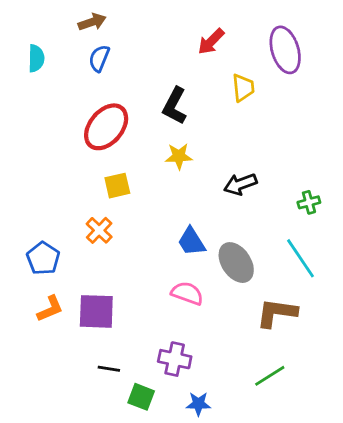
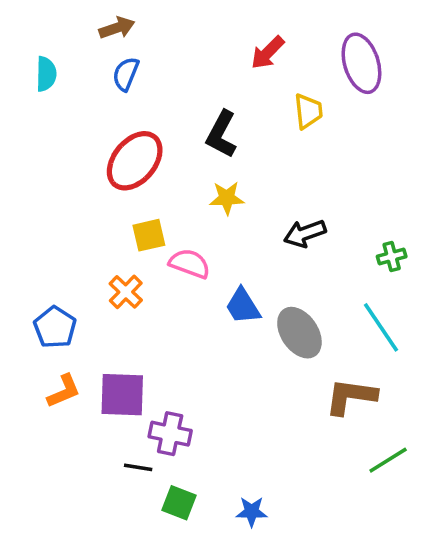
pink semicircle: (187, 293) -> (190, 264), moved
purple cross: (175, 359) -> (170, 434), moved
green line: (270, 376) -> (388, 460), moved

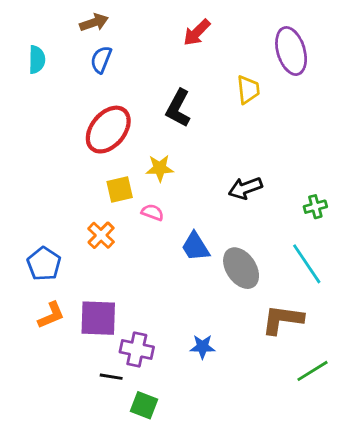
red arrow: (268, 53) -> (197, 32), moved
yellow star: (227, 198) -> (160, 168), moved
pink semicircle: (190, 264) -> (153, 212), size x0.7
blue star: (252, 512) -> (202, 347), moved

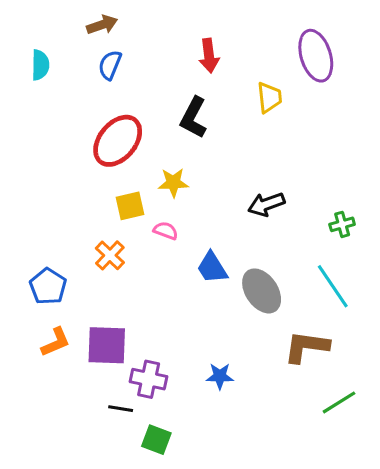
red arrow: (197, 32) -> (209, 56), moved, turned -52

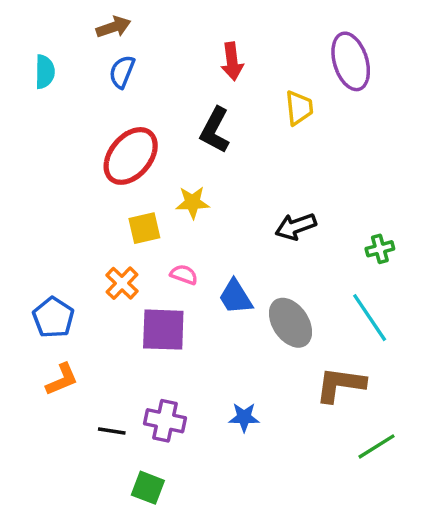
pink semicircle: (166, 231) -> (184, 275), moved
purple square: (107, 345) -> (163, 330), moved
black line: (121, 409) -> (112, 431), moved
green square: (156, 440) -> (148, 488), moved

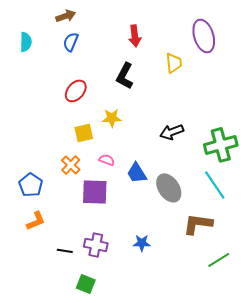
red ellipse: (131, 156) -> (76, 91), size x0.7
green cross: (380, 249) -> (221, 145), size x2.0

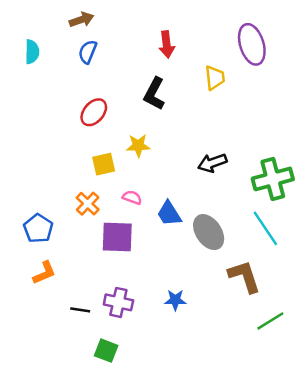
brown L-shape: (198, 224) -> (244, 276), turned 64

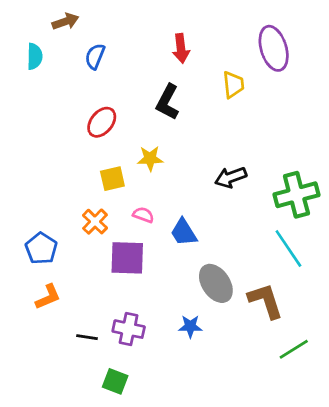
brown arrow: (81, 20) -> (65, 21), moved
gray ellipse: (209, 232) -> (216, 283), moved

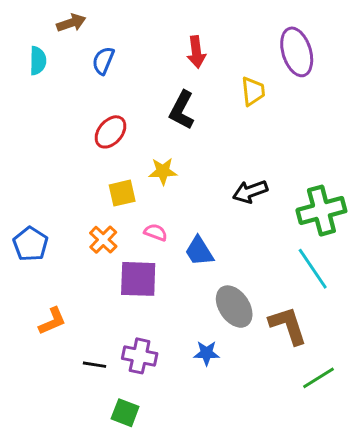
blue pentagon: (41, 248) -> (30, 244), moved

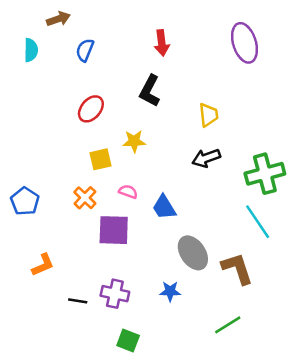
yellow trapezoid: (253, 91) -> (208, 115), moved
green line: (319, 378) -> (228, 325), moved
green square: (125, 413) -> (128, 340), moved

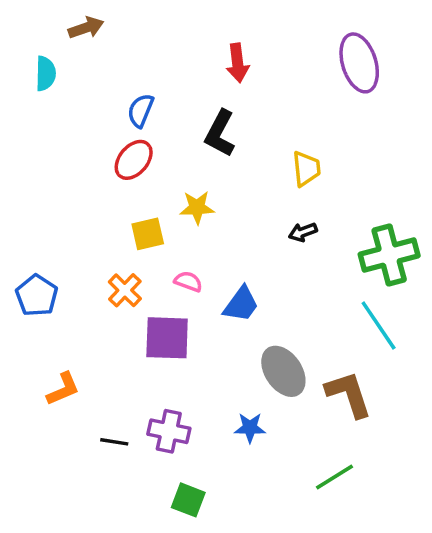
blue semicircle: (85, 50) -> (141, 111), moved
black arrow: (206, 158) -> (303, 232), size x0.7
blue trapezoid: (164, 207) -> (241, 304), turned -112

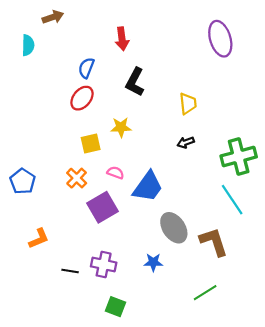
red arrow: (238, 63) -> (122, 39), moved
blue trapezoid: (241, 304) -> (148, 187), size x1.4
purple square: (167, 338) -> (103, 207), turned -32

